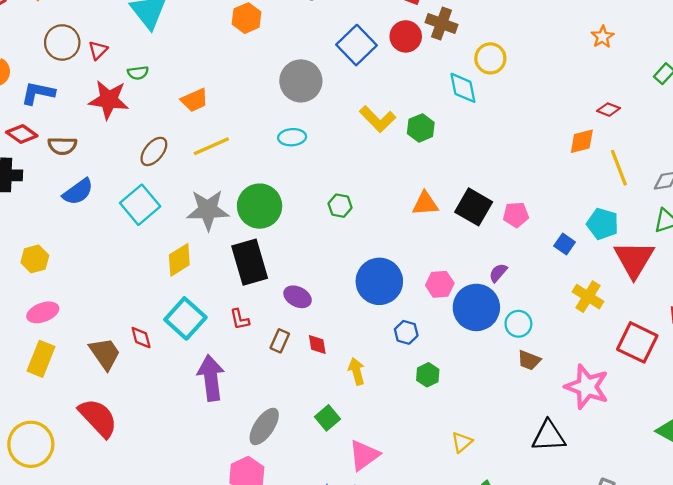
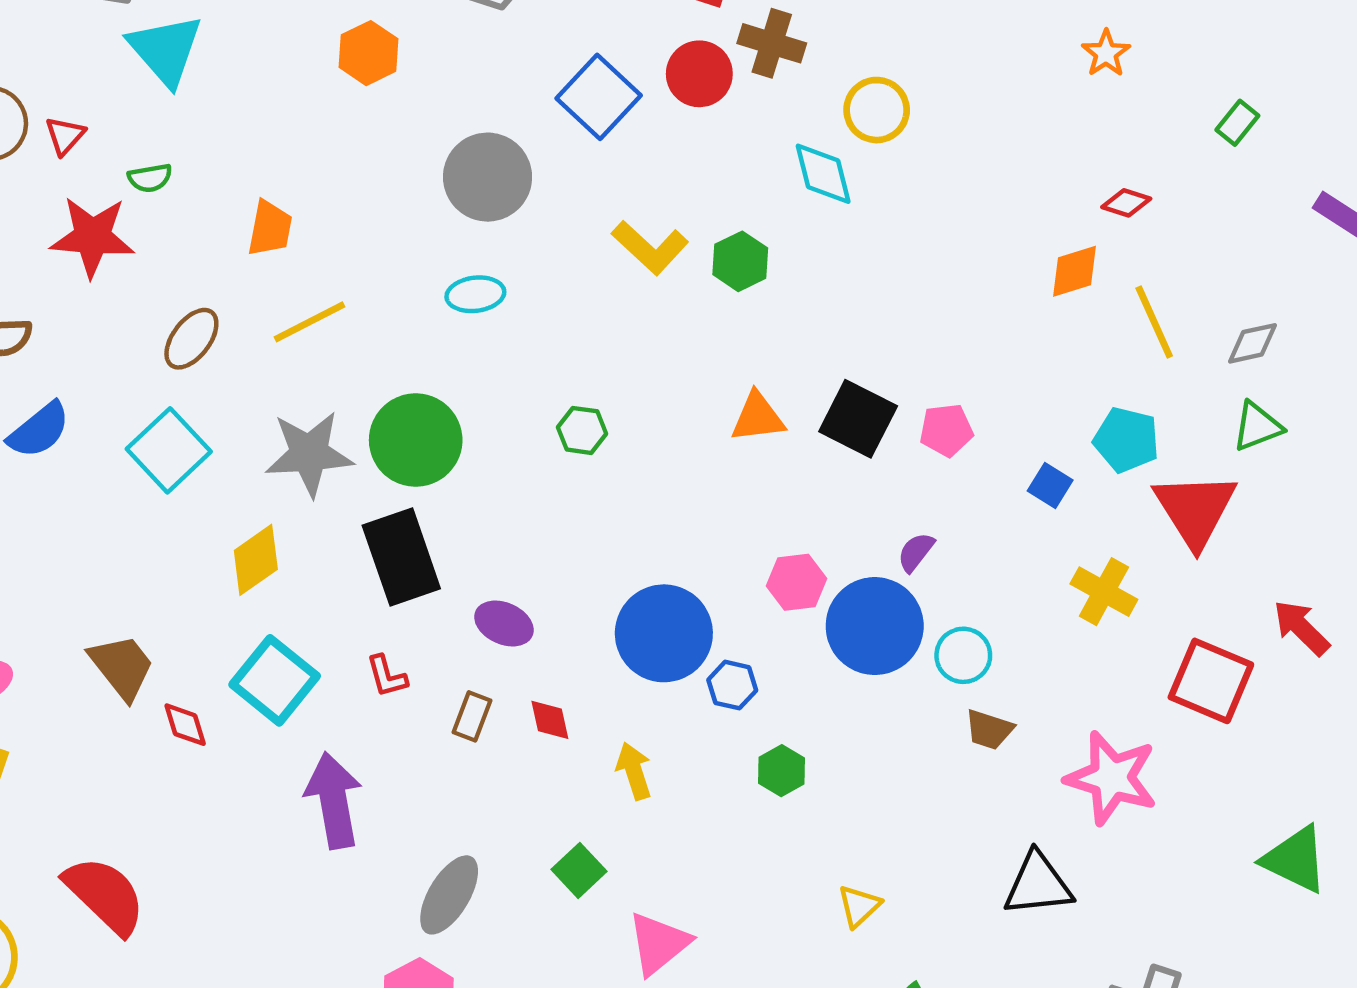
orange trapezoid: (195, 100) -> (270, 228), turned -52
blue circle: (379, 281) -> (664, 633), moved
brown trapezoid: (105, 354) -> (122, 667), moved

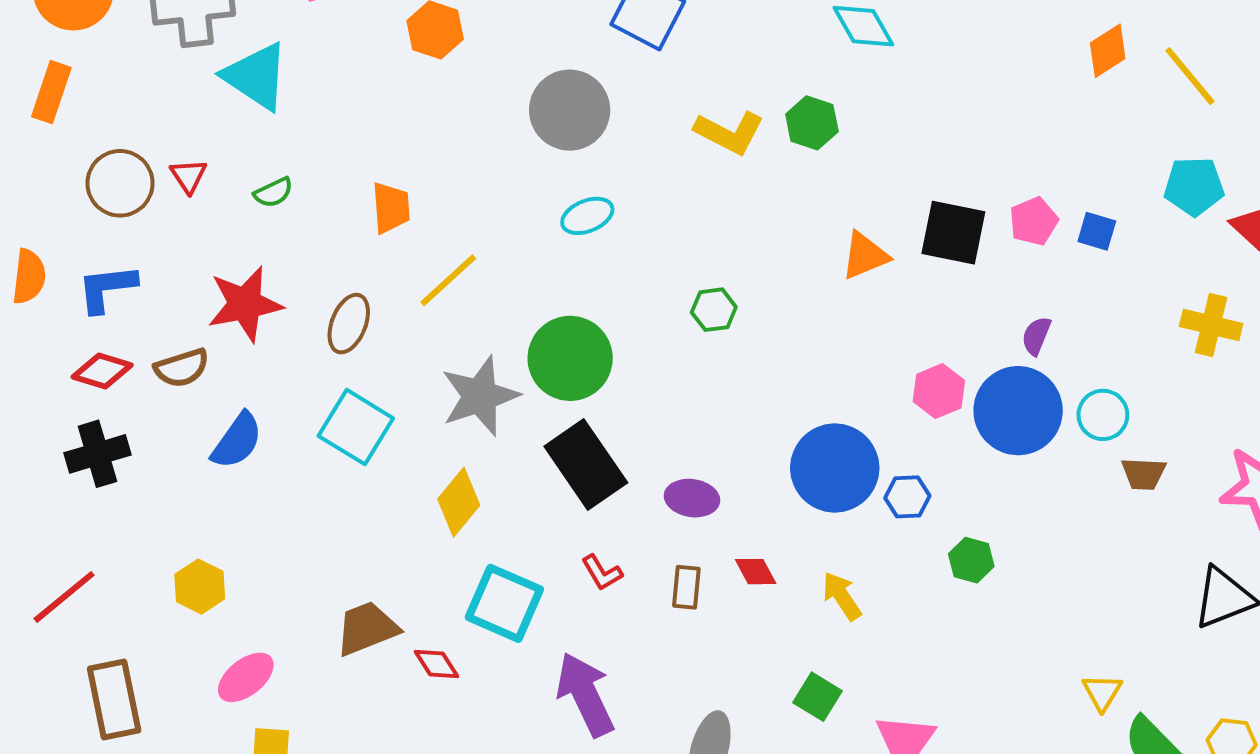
red star: (92, 237) -> (245, 304), moved
blue square: (1050, 486) -> (1097, 231), moved
brown trapezoid: (122, 667) -> (367, 628), turned -58
yellow triangle: (859, 906) -> (1102, 692), moved

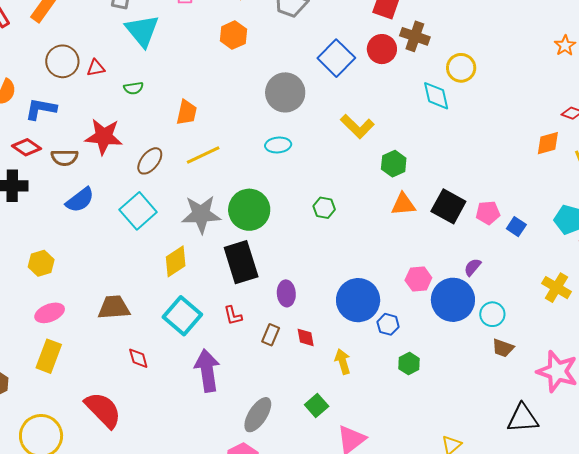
green hexagon: (812, 123) -> (394, 164), moved
red triangle: (189, 176) -> (96, 68), turned 36
purple ellipse: (692, 498) -> (286, 293), turned 60
red diamond: (436, 664) -> (138, 358), moved

